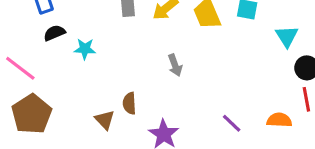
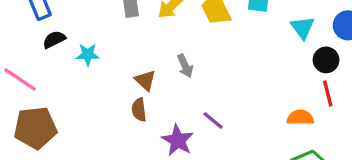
brown pentagon: (32, 114) -> (35, 128), turned 30
brown triangle: (105, 120) -> (145, 80), moved
purple line: (232, 123) -> (213, 120), moved

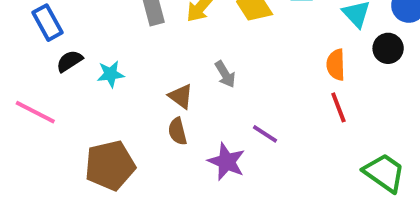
red line: (328, 94) -> (338, 107), moved
orange semicircle: (300, 117) -> (336, 65), moved, turned -85
brown pentagon: (35, 128) -> (110, 165), moved

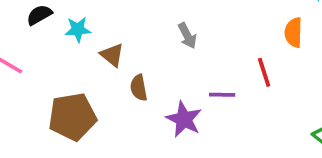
brown triangle: (181, 96) -> (112, 55), moved
red line: (338, 107) -> (264, 72), moved
purple line: (265, 134) -> (222, 95), turned -35

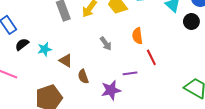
orange semicircle: (294, 33) -> (137, 36), moved
purple star: (184, 119) -> (111, 90), turned -30

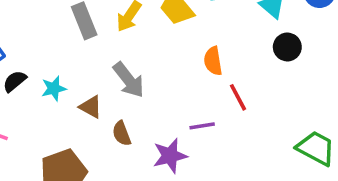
black circle: (191, 21) -> (287, 47), moved
gray arrow: (106, 44) -> (129, 80), moved, size x1.5

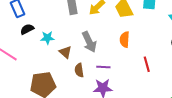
orange semicircle: (213, 61) -> (125, 40), moved
purple line: (202, 126) -> (103, 67), moved

